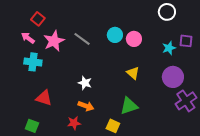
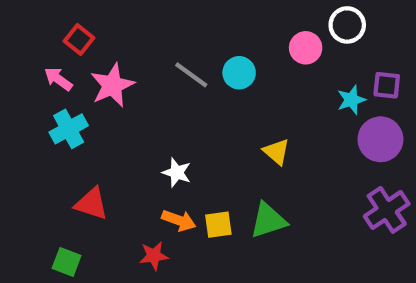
gray line: (82, 39) -> (191, 75), moved
pink circle: (134, 39) -> (306, 48), moved
cyan cross: (33, 62) -> (69, 129), turned -36
purple circle: (173, 77) -> (380, 139), moved
yellow square: (113, 126) -> (218, 225), moved, turned -32

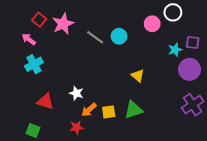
pink star: (112, 85) -> (63, 24), moved
white star: (177, 173) -> (76, 93), moved
orange arrow: (179, 220) -> (89, 110), turned 119

